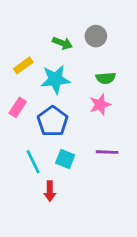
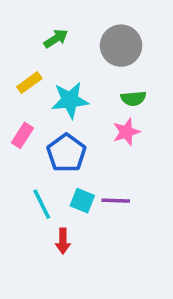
gray circle: (96, 36) -> (121, 46), size x1.5
green arrow: (62, 43) -> (56, 39), moved, turned -54
purple line: (107, 152) -> (116, 201), moved

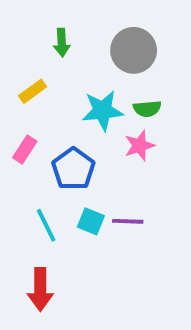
green arrow: (56, 39) -> (62, 43), turned 120
cyan star: (70, 100) -> (102, 111), moved
red arrow: (63, 241) -> (40, 289), moved, size x1.5

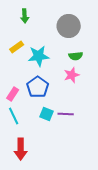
green arrow: (62, 43) -> (25, 16), moved
cyan star: (102, 111) -> (39, 56), moved
pink rectangle: (25, 149) -> (13, 94), moved
cyan line: (46, 225) -> (14, 116), moved

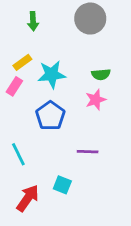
gray circle: (69, 26) -> (90, 19), moved
pink rectangle: (13, 94) -> (14, 86), moved
cyan square: (47, 114) -> (62, 185), moved
red arrow: (21, 149) -> (28, 198), turned -145

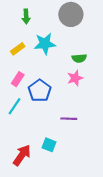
cyan star: (52, 74) -> (45, 44), moved
pink rectangle: (14, 86) -> (18, 79), moved
cyan line: (18, 154) -> (15, 106), moved, turned 60

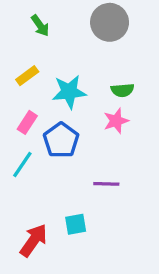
green arrow: (26, 17) -> (40, 26), turned -32
cyan star: (45, 44) -> (69, 92), moved
cyan square: (49, 145) -> (76, 224), turned -32

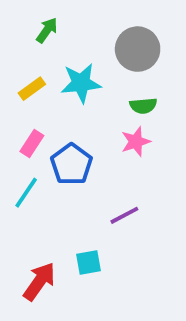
gray circle: (110, 22) -> (138, 49), moved
green arrow: (40, 26) -> (47, 30), turned -110
cyan star: (69, 92) -> (81, 83), moved
purple line: (106, 184) -> (124, 215), turned -30

